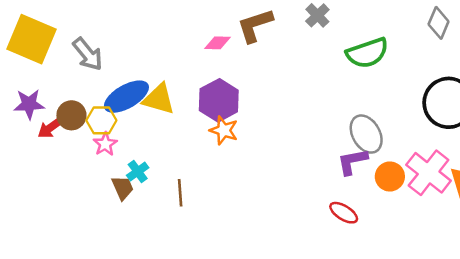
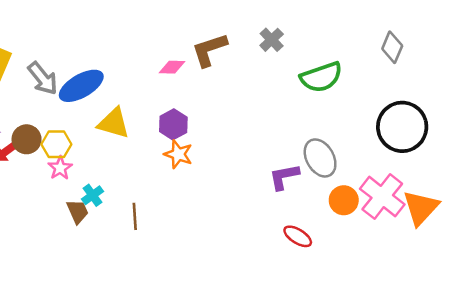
blue ellipse: (126, 97) -> (81, 86), moved
purple hexagon: (219, 100) -> (173, 124), size x0.7
purple L-shape: (352, 162) -> (284, 177), moved

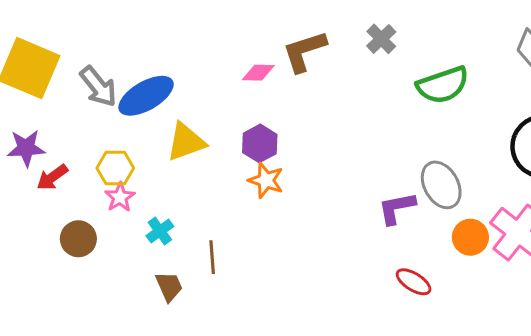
yellow triangle: (114, 123) -> (186, 142), turned -36
brown circle: (27, 139) -> (78, 239), moved
brown trapezoid: (78, 211) -> (169, 286), moved

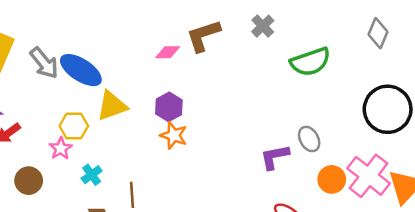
blue ellipse: (146, 96) -> (81, 70), turned 63
yellow hexagon: (115, 168) -> (74, 126), moved
gray ellipse: (441, 185) -> (309, 139), size x0.7

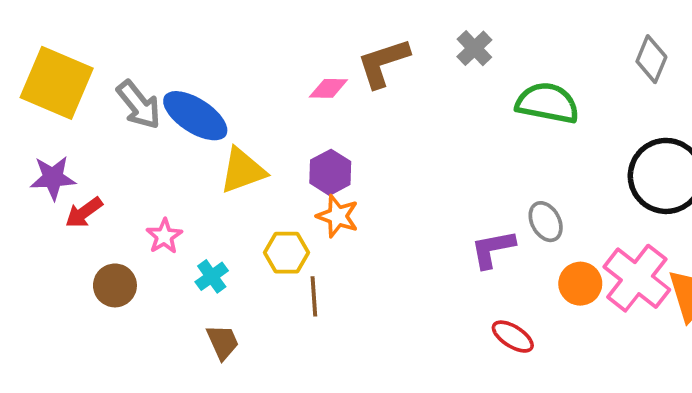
green semicircle: (310, 62) -> (547, 103), turned -150
yellow hexagon: (74, 126) -> (286, 253), moved
brown line: (132, 195) -> (314, 296), moved

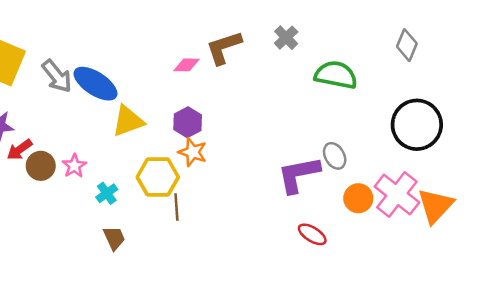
purple L-shape: (493, 249) -> (299, 175), size x1.4
yellow hexagon: (286, 253) -> (158, 177), size x1.4
brown circle: (115, 285) -> (41, 166), moved

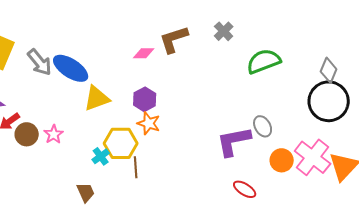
gray diamond: (407, 45) -> (329, 70), moved
green semicircle: (336, 75) -> (264, 61), turned -32
cyan cross: (107, 193) -> (101, 156), moved

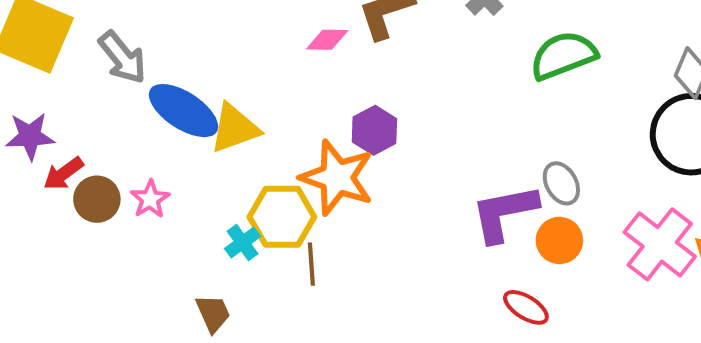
blue ellipse: (71, 68) -> (184, 111), moved
purple hexagon: (145, 99) -> (374, 130), moved
orange star: (149, 123) -> (337, 178), size x1.6
orange circle: (282, 160) -> (559, 240), moved

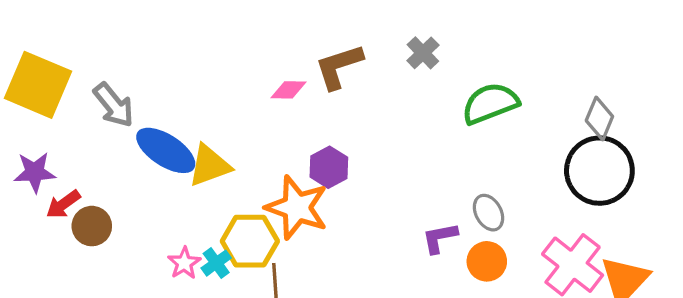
pink star: (150, 199) -> (184, 263), moved
purple L-shape: (504, 213) -> (440, 238), size x0.6

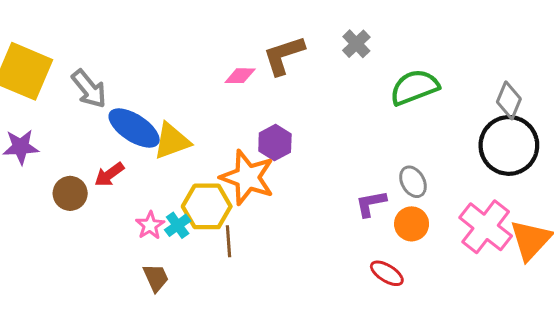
red arrow: (63, 204) -> (109, 174), moved

